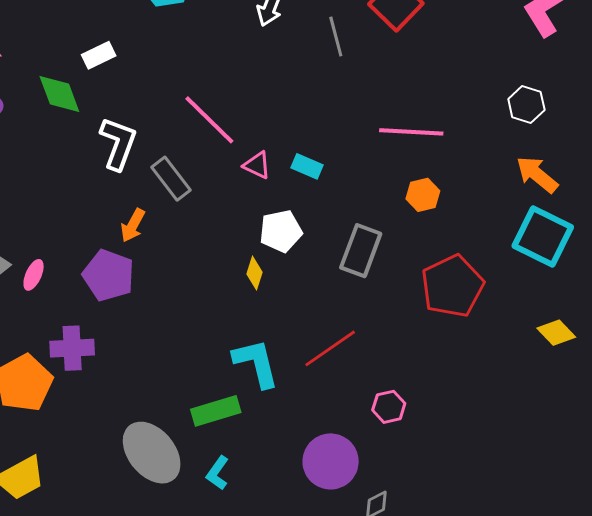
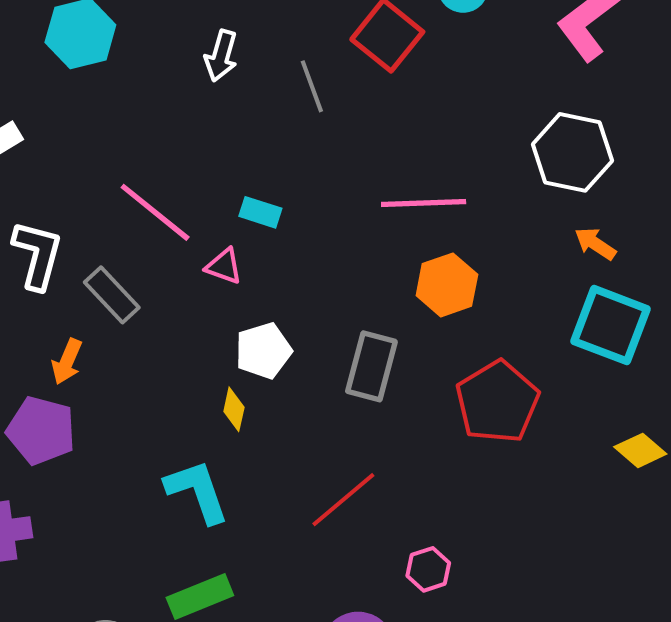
white hexagon: (526, 104) -> (572, 152), size x1.6
cyan rectangle: (307, 166) -> (260, 212), moved
orange arrow: (537, 175) -> (595, 244), size x0.7
orange hexagon: (423, 195) -> (447, 285), size x1.4
cyan L-shape: (256, 363) -> (197, 491), moved

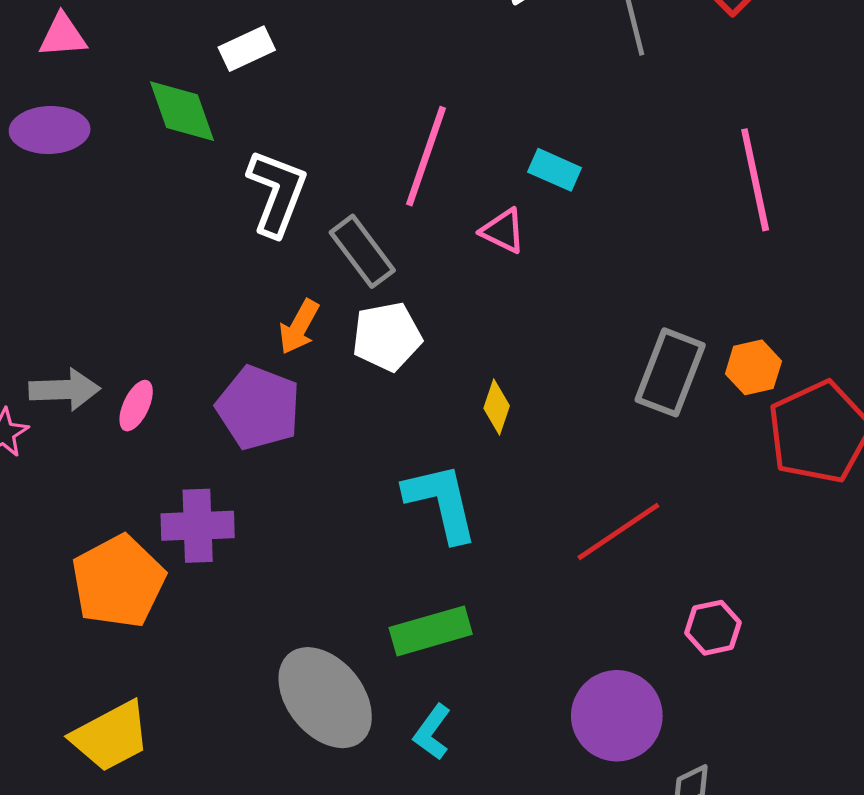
pink line: (424, 203) -> (755, 180), turned 74
pink line: (155, 212) -> (426, 156), turned 64
orange hexagon: (447, 285) -> (753, 367), moved, size x0.7
white pentagon: (263, 351) -> (387, 337), moved

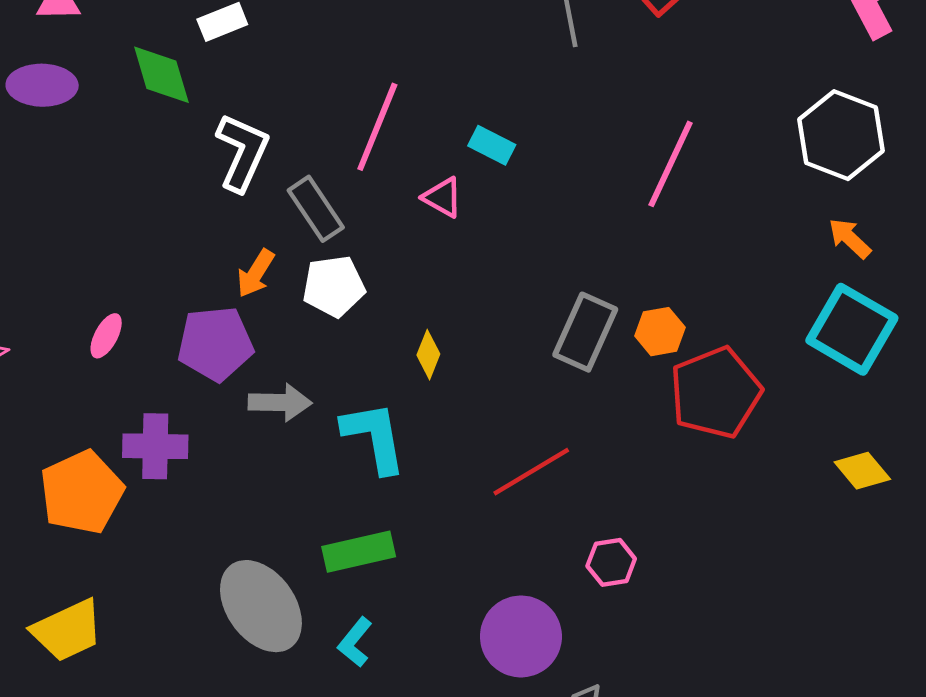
pink line: (755, 180) -> (671, 164), turned 34
gray arrow: (65, 390) -> (280, 402), moved
purple pentagon: (258, 408) -> (215, 344), turned -30

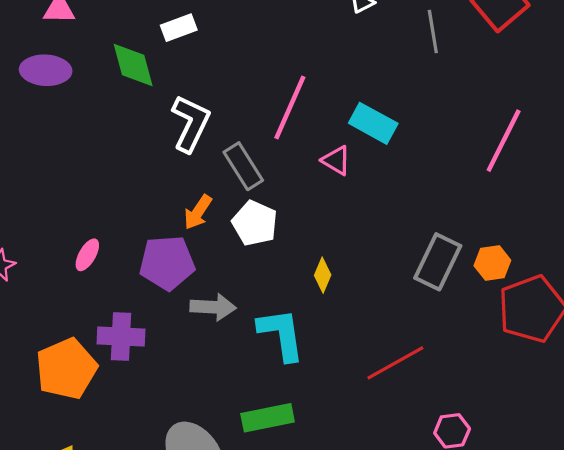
cyan rectangle: (492, 145) -> (373, 123), size x1.4
white pentagon: (334, 286) -> (255, 223), turned 30

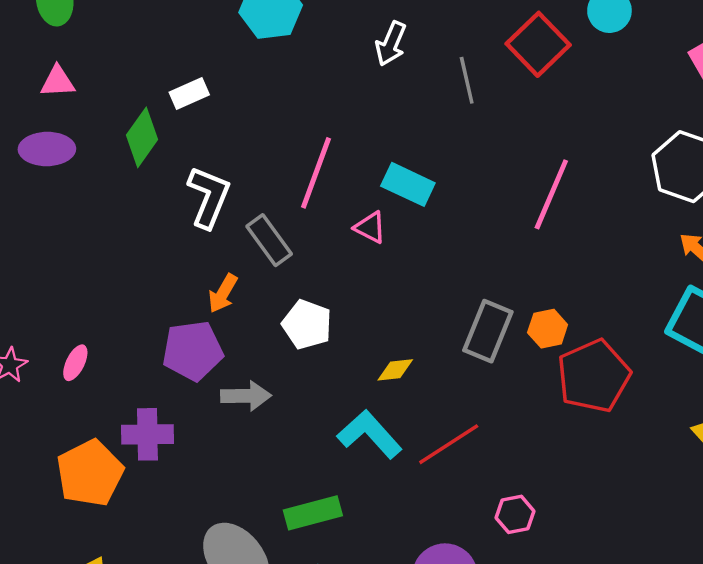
green diamond: (133, 65) -> (142, 137), turned 54
white pentagon: (255, 223) -> (307, 324), moved
pink ellipse: (87, 255) -> (75, 363), moved
yellow diamond: (323, 275) -> (395, 370), moved, turned 64
cyan L-shape: (281, 334) -> (370, 434), moved, turned -30

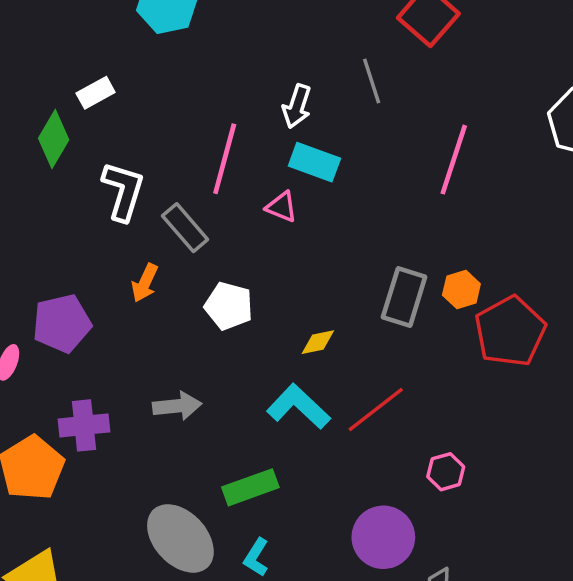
white arrow: (391, 44) -> (297, 106), moved
gray line: (467, 80) -> (372, 81), moved
purple pentagon: (193, 351) -> (62, 323), moved
gray arrow: (246, 396) -> (177, 406), moved

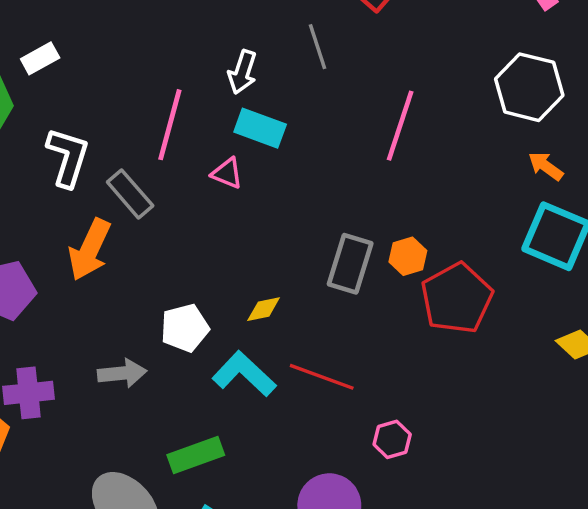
orange arrow: (145, 283) -> (90, 250), size x1.6
white pentagon: (229, 306) -> (185, 328), moved, turned -30
red line: (376, 410) -> (322, 377), turned 58

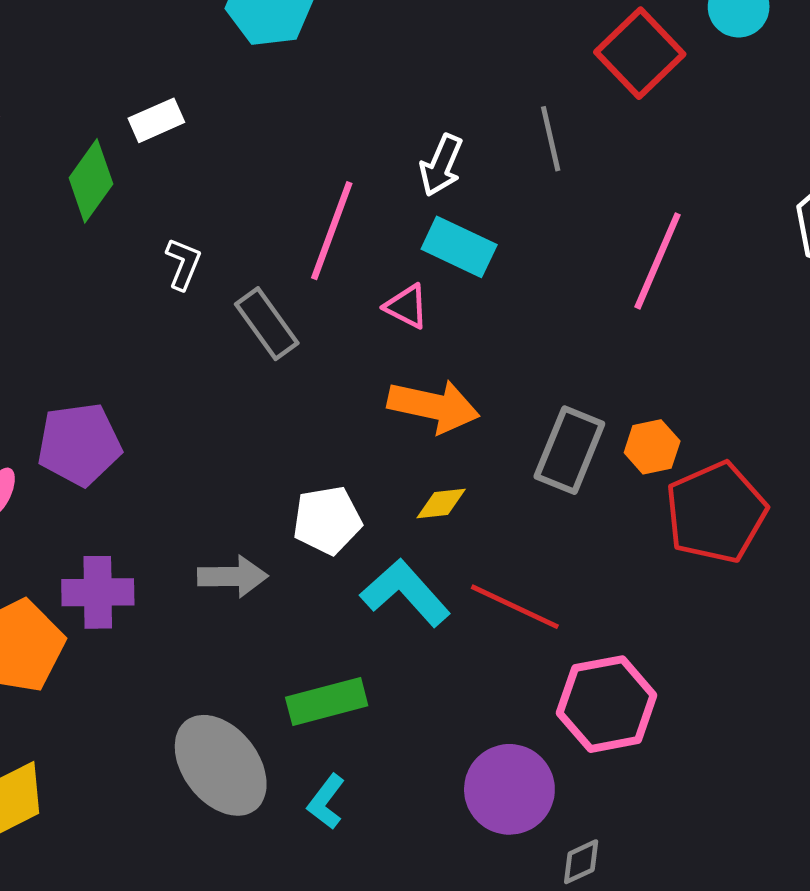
white L-shape: (68, 157) -> (183, 264), size x0.6
orange arrow: (90, 250) -> (434, 406), moved, turned -108
pink hexagon: (392, 439) -> (607, 704), size x1.8

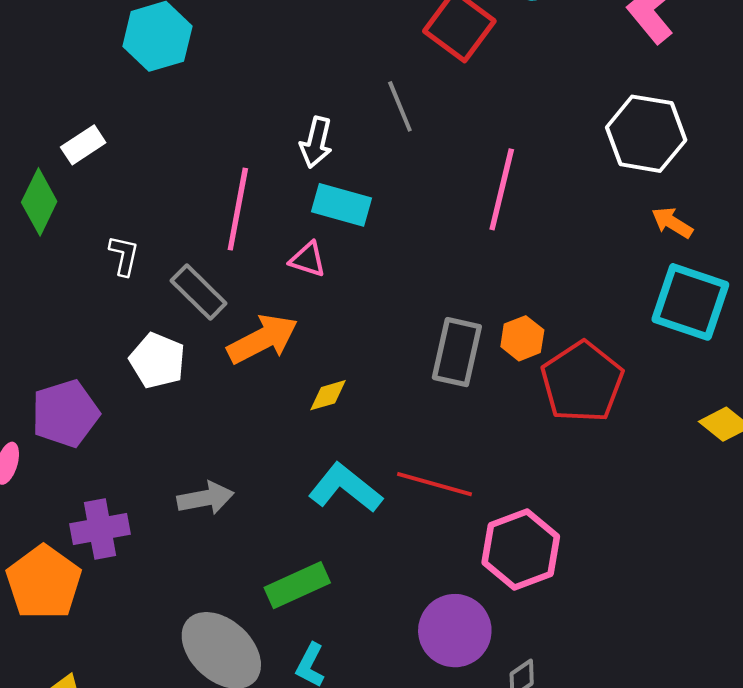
orange arrow: (434, 406) -> (263, 339), moved, turned -30
yellow diamond: (441, 504) -> (328, 395), moved
white pentagon: (327, 520) -> (157, 361), moved, turned -30

